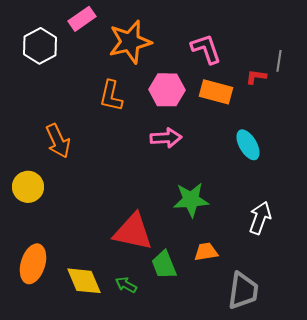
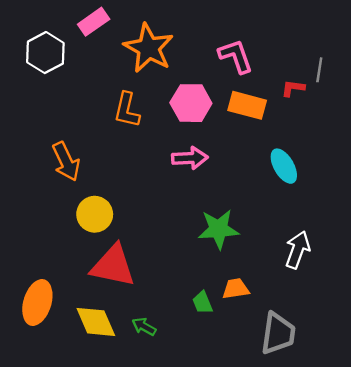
orange star: (130, 42) -> (149, 48), turned -30
yellow circle: (28, 187) -> (95, 214), moved
red triangle: (133, 232) -> (113, 266), moved
green trapezoid: (164, 265) -> (202, 302), moved, size x0.7

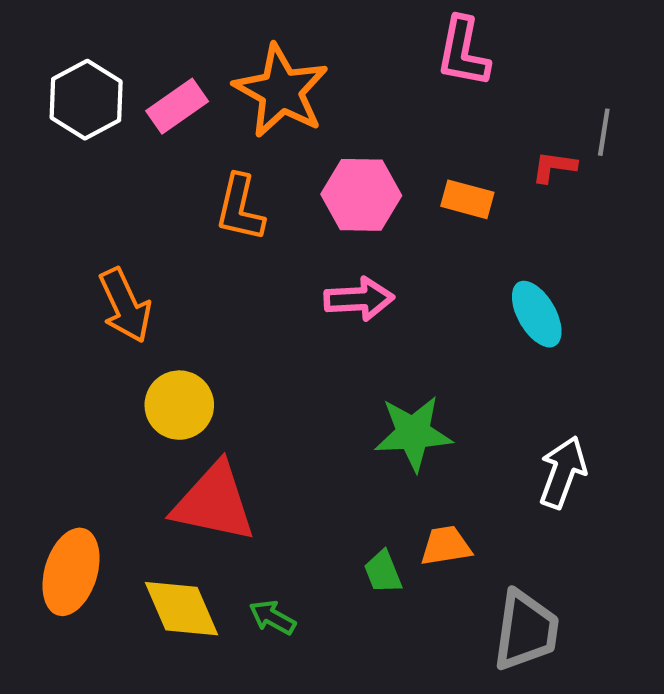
pink rectangle: (94, 22) -> (177, 106), moved
pink L-shape: (236, 56) -> (463, 52), moved, turned -150
orange rectangle: (247, 105) -> (467, 199), size x0.7

